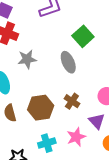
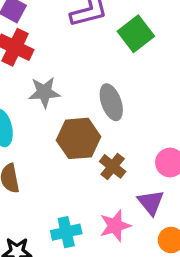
green square: (83, 36) -> (136, 34), moved
brown hexagon: (41, 108) -> (78, 138), moved

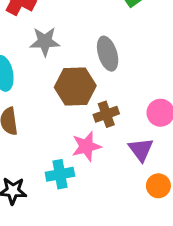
brown cross: (113, 166) -> (106, 114), turned 30
pink star: (115, 226) -> (86, 146), moved

